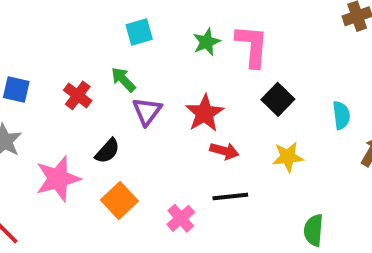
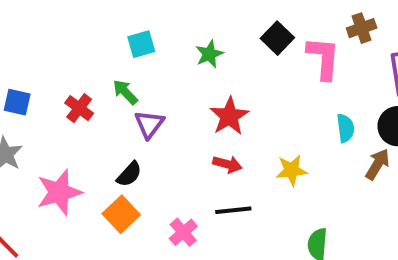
pink L-shape: (252, 46) -> (323, 58), moved
black square: (278, 99) -> (277, 38), moved
red star: (205, 113) -> (229, 116), moved
black semicircle: (107, 151) -> (129, 174), moved

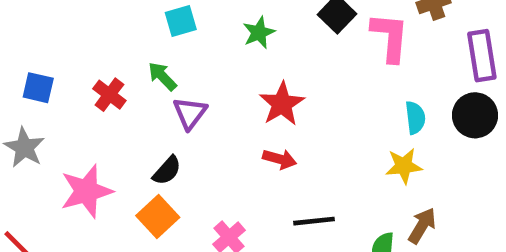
brown arrow: (378, 164) -> (422, 226), moved
yellow star: (291, 170) -> (404, 166), moved
black line: (233, 210) -> (314, 221), moved

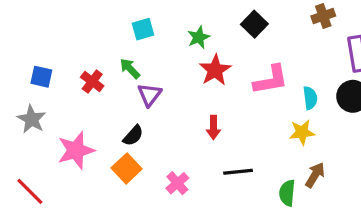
pink L-shape: (390, 37) -> (271, 80), moved, turned 75
red star: (282, 104) -> (215, 70), moved
red arrow: (280, 159) -> (213, 127), turned 75

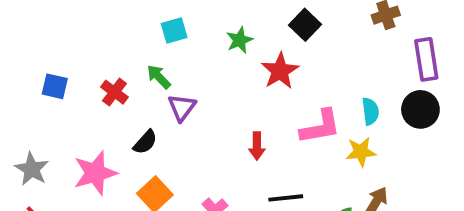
red star: (215, 70) -> (280, 71), moved
pink L-shape: (271, 80) -> (320, 127), moved
gray star: (32, 119) -> (32, 169), moved
black semicircle: (133, 136) -> (145, 142), moved

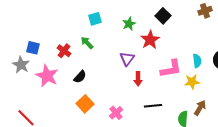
purple triangle: (182, 108) -> (127, 59), moved
gray star: (32, 169) -> (21, 65), moved
pink star: (95, 173) -> (47, 76), moved, turned -30

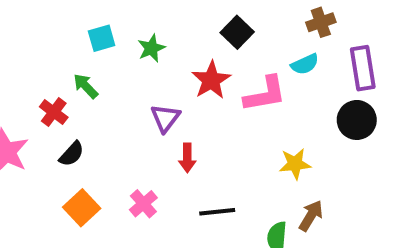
green star: (129, 24) -> (151, 48), moved
red cross: (64, 51) -> (54, 112), moved
cyan semicircle: (197, 61) -> (305, 64), moved, turned 72
pink L-shape: (171, 69) -> (265, 94), moved
pink cross: (116, 113) -> (143, 204), moved

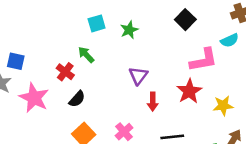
red star: (211, 80) -> (189, 91), moved

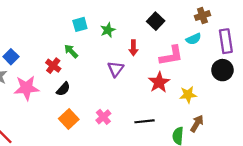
blue square: (16, 61) -> (11, 57), turned 32
pink star: (34, 98) -> (27, 88), turned -30
red arrow: (153, 102) -> (133, 48), moved

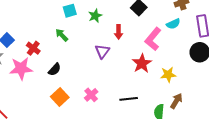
pink L-shape: (171, 56) -> (153, 39), turned 140
red cross: (53, 66) -> (33, 48), moved

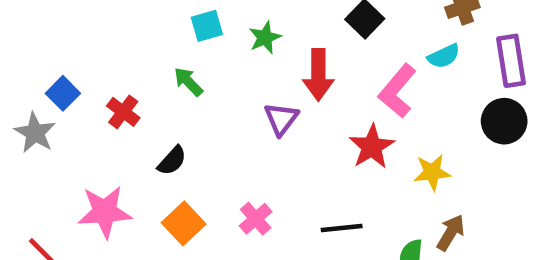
red arrow: (119, 32) -> (318, 75), size x1.5
pink star: (21, 68) -> (105, 212), moved

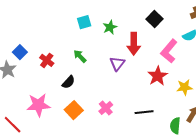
green arrow: (188, 82) -> (80, 56), moved

